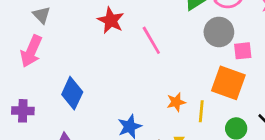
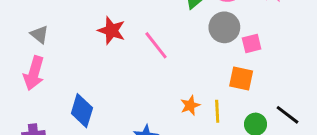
orange square: (228, 83) -> (241, 78), size x0.7

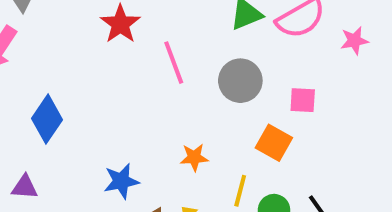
gray circle: (224, 27) -> (240, 81), moved
yellow line: (217, 111) -> (240, 191), moved

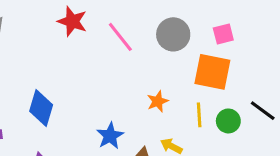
orange square: (274, 143) -> (212, 72), size x1.4

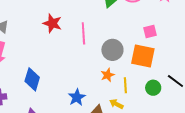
gray circle: (173, 34) -> (112, 50), moved
pink line: (120, 37) -> (83, 33), turned 35
yellow line: (199, 115) -> (125, 85), moved

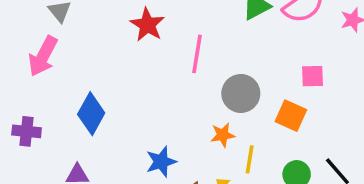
orange square: (143, 56) -> (291, 116), size x0.7

